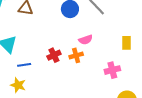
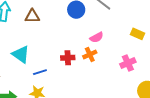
yellow rectangle: (127, 43) -> (138, 34), turned -56
red cross: (54, 55) -> (68, 58), turned 32

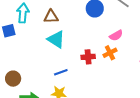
cyan triangle: (21, 54) -> (56, 39), moved

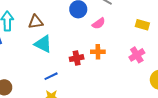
pink semicircle: (116, 35) -> (99, 23), moved
orange cross: (110, 53) -> (98, 52), turned 32

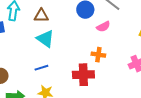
red cross: (77, 58) -> (83, 75), moved, size x1.5
blue line: (51, 76) -> (41, 68), moved

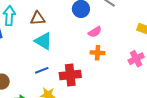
pink semicircle: (103, 27) -> (95, 32), moved
red cross: (83, 75) -> (70, 75), moved

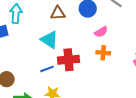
brown triangle: (38, 18) -> (58, 13), moved
red cross: (70, 75) -> (69, 60), moved

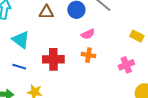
cyan triangle: (49, 40) -> (21, 40), moved
blue line: (47, 69) -> (19, 67), moved, turned 32

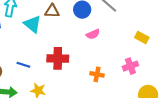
cyan triangle: (21, 40) -> (32, 24), moved
orange cross: (88, 55) -> (97, 74), moved

